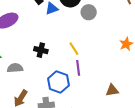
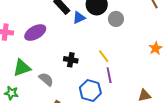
gray semicircle: (15, 68) -> (46, 79), turned 49

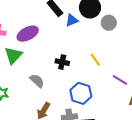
green triangle: (22, 68) -> (13, 55), moved, turned -30
purple line: (109, 75) -> (120, 80), moved, turned -49

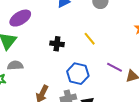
purple line: (120, 80) -> (115, 67), moved
gray semicircle: (37, 81) -> (15, 65), moved, turned -42

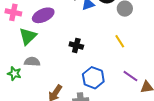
yellow line: (90, 39) -> (120, 41), moved

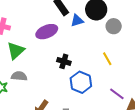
purple ellipse: (43, 15) -> (47, 32), moved
blue hexagon: (93, 78) -> (81, 82), moved

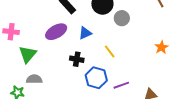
blue triangle: (77, 21) -> (85, 33), moved
yellow line: (107, 59) -> (110, 51), moved
purple line: (117, 94) -> (121, 85), moved, turned -49

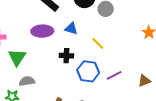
purple ellipse: (56, 32) -> (42, 31), turned 35
blue triangle: (85, 33) -> (71, 29), turned 48

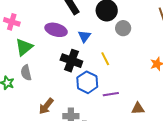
blue triangle: (71, 29) -> (84, 36), turned 32
black cross: (66, 56) -> (71, 61), size x1.5
gray semicircle: (27, 81) -> (26, 73), turned -112

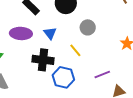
gray circle: (123, 28) -> (88, 27), moved
purple line: (111, 94) -> (102, 74), moved

